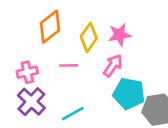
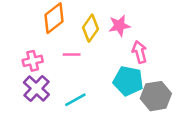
pink arrow: (113, 65) -> (140, 52), moved, turned -50

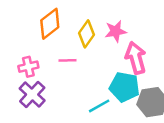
pink arrow: (140, 52) -> (136, 58), size x1.4
cyan line: (75, 100) -> (99, 106), moved

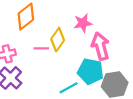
yellow diamond: (87, 34) -> (58, 40), moved

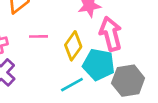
yellow diamond: (58, 40) -> (73, 46), moved

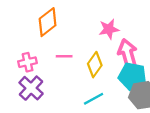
cyan pentagon: (99, 65) -> (132, 76), moved

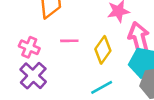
pink cross: (28, 62) -> (29, 47), turned 36

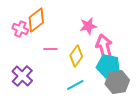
pink cross: (29, 47) -> (20, 29), moved

